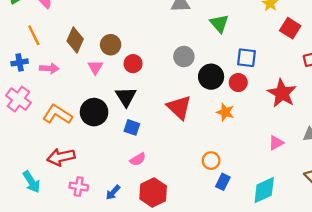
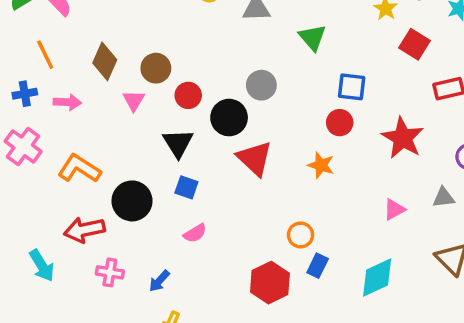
black circle: (211, 77) -> (229, 118), moved
black circle: (94, 112) -> (132, 201), moved
red hexagon: (153, 192) -> (270, 283), moved

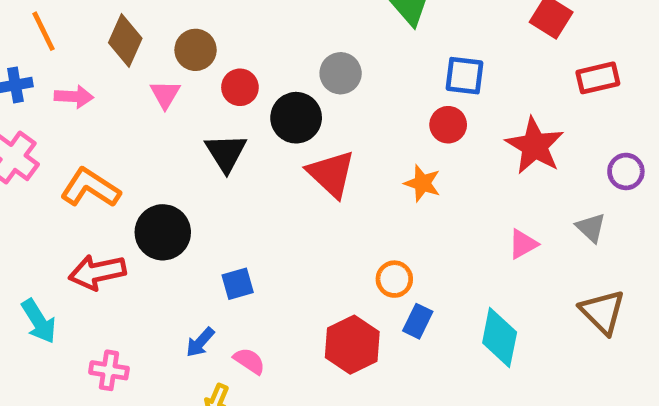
blue square: (186, 187) -> (238, 284), moved, turned -35
gray triangle: (444, 198) -> (591, 228), turned 50
pink semicircle: (195, 233) -> (249, 361), moved, turned -115
pink cross: (110, 272) -> (109, 370), moved
cyan diamond: (377, 278) -> (500, 338), turned -54

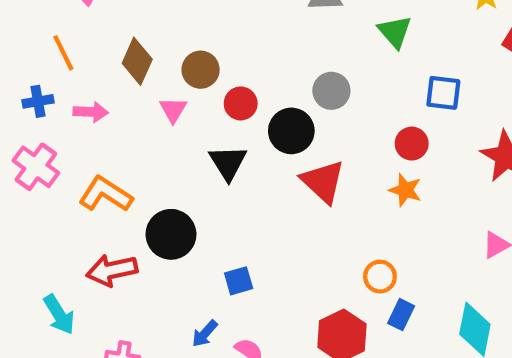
red circle: (448, 125) -> (412, 144), moved

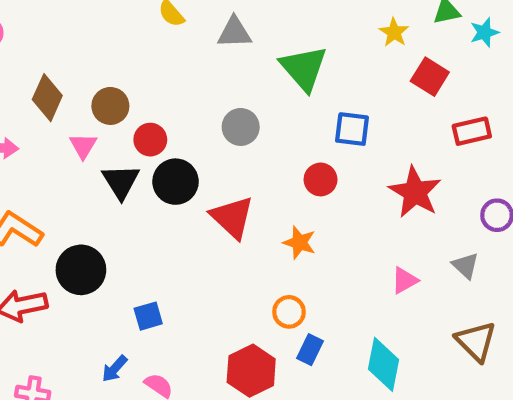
green triangle: (395, 32) -> (304, 68), size x1.4
black circle: (291, 131) -> (176, 182), moved
black triangle: (228, 163) -> (121, 182), moved
orange star: (405, 190) -> (299, 243), moved

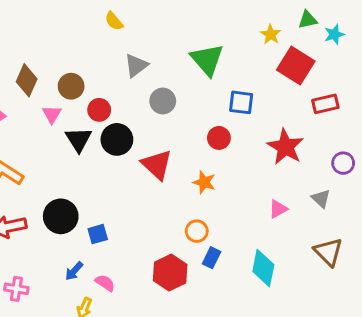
gray triangle: (234, 32) -> (136, 66), moved, turned -35
red square: (430, 77) -> (296, 66), size x1.4
black circle: (81, 270) -> (61, 216), moved

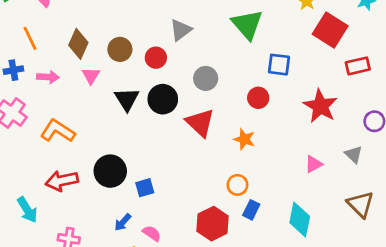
gray circle: (163, 101) -> (206, 78), moved
red circle: (99, 110) -> (156, 58), moved
pink triangle: (52, 114) -> (91, 76), moved

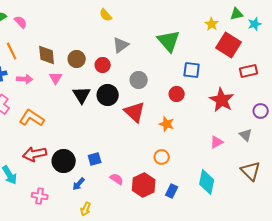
brown diamond: (78, 44) -> (47, 55), turned -30
black circle: (110, 171) -> (64, 161), moved
blue rectangle: (251, 210) -> (172, 191), moved
pink semicircle: (152, 233) -> (117, 179), moved

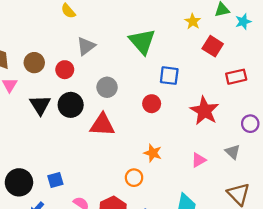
red square: (229, 45) -> (213, 46), size x0.7
red triangle: (135, 112) -> (102, 125), turned -40
orange star: (167, 124) -> (153, 153), moved

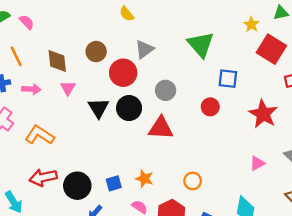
red square: (213, 46) -> (271, 49), size x1.4
brown circle: (34, 63) -> (96, 52), moved
red circle: (65, 70) -> (123, 73), size x1.5
orange star: (153, 153) -> (144, 179), moved

